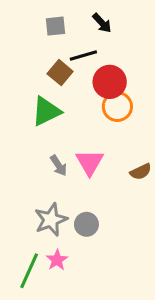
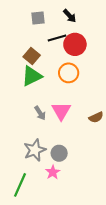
brown square: (60, 73) -> (32, 56), moved
red circle: (110, 82) -> (75, 44), moved
orange circle: (117, 107) -> (69, 73), moved
pink star: (57, 260) -> (53, 172), moved

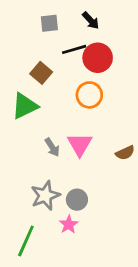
green triangle: (32, 76) -> (25, 106), moved

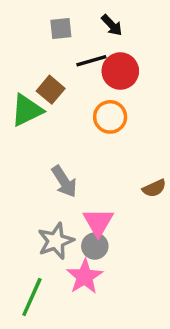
green triangle: (25, 106) -> (27, 110), moved
pink triangle: (80, 145) -> (98, 222), moved
gray arrow: (52, 147) -> (64, 181), size x1.4
pink star: (69, 224) -> (85, 277), size x1.5

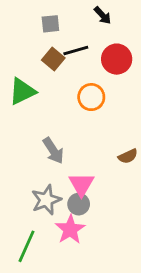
black arrow: (112, 25) -> (103, 15), moved
red circle: (120, 71) -> (117, 59), moved
brown square: (51, 90) -> (53, 59), moved

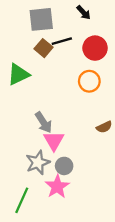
gray square: (50, 24) -> (41, 19), size x1.6
orange circle: (91, 97) -> (89, 81), moved
pink triangle: (81, 184) -> (54, 141), moved

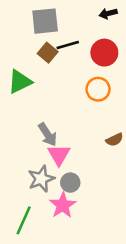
black arrow: (84, 13) -> (108, 13), moved, turned 119

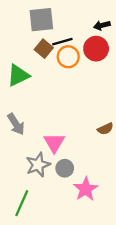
black arrow: (108, 13) -> (102, 25), moved
orange circle: (98, 89) -> (68, 57), moved
gray arrow: (48, 135) -> (16, 124), moved
pink star: (63, 205) -> (86, 189), moved

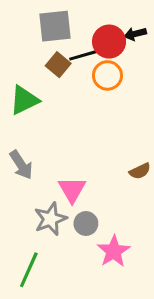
red circle: (96, 49) -> (109, 42), moved
orange circle: (68, 57) -> (107, 75), moved

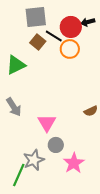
black line: (83, 55) -> (54, 36), turned 48
gray star: (50, 219) -> (34, 160), moved

